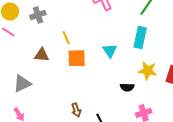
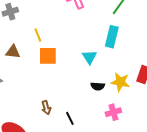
cyan triangle: (110, 51) -> (89, 57), moved
yellow star: (148, 71) -> (120, 82), moved

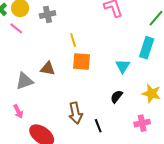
brown triangle: (13, 52) -> (48, 69), moved
black semicircle: (98, 86) -> (117, 97), moved, turned 120
brown arrow: (46, 108) -> (75, 113), size x1.5

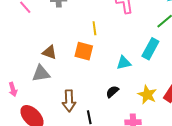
yellow line: (73, 40) -> (94, 28), moved
cyan triangle: (123, 66) -> (124, 63), turned 35
gray triangle: (24, 81) -> (41, 73), moved

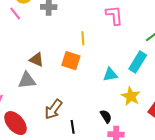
black semicircle: (112, 92) -> (106, 116), moved, turned 96
yellow star: (147, 95) -> (131, 96), moved
brown arrow: (69, 101) -> (53, 109), turned 35

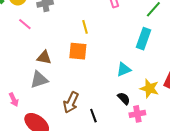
pink line: (15, 13) -> (25, 24), moved
cyan triangle: (110, 74) -> (124, 69), moved
yellow star: (131, 96) -> (149, 88), moved

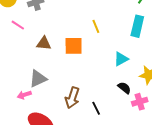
yellow line: (85, 27) -> (96, 26), moved
brown triangle: (44, 57) -> (44, 43), moved
pink arrow: (14, 100) -> (24, 95), moved, turned 104

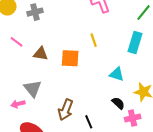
pink line: (18, 25) -> (17, 42), moved
cyan triangle: (121, 59) -> (117, 74), turned 42
gray triangle: (38, 79) -> (33, 89), turned -48

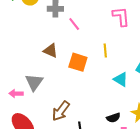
pink line: (17, 42) -> (74, 24), moved
cyan triangle: (117, 74) -> (121, 79), moved
black semicircle: (118, 103) -> (113, 118), turned 104

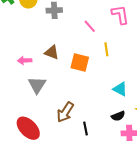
pink line: (74, 24) -> (90, 26), moved
cyan triangle: (121, 79) -> (120, 89), moved
pink arrow: (16, 93) -> (25, 60), moved

